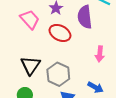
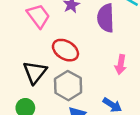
red ellipse: (60, 33) -> (65, 50), moved

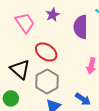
black triangle: (35, 72) -> (20, 69), turned -30

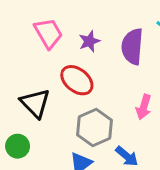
purple star: (53, 15) -> (89, 41), moved
gray hexagon: (47, 82) -> (95, 127), moved

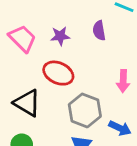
purple star: (89, 41) -> (60, 36), turned 30
purple semicircle: (132, 46) -> (99, 31), size x0.6

